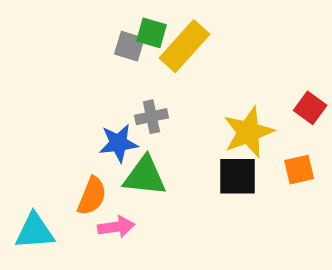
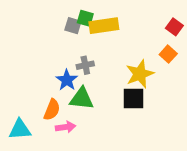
yellow rectangle: (185, 46) -> (104, 26), turned 40
red square: (310, 108) -> (174, 27), moved
blue star: (118, 143) -> (67, 80), turned -30
orange square: (299, 170) -> (168, 54), moved, turned -35

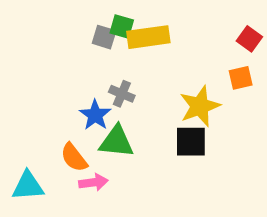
orange square: (168, 54) -> (241, 78), turned 35
gray cross: (85, 65) -> (122, 94), turned 35
orange semicircle: (52, 110) -> (74, 158), turned 120

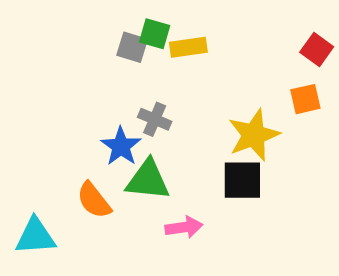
yellow rectangle: (148, 37) -> (188, 47), size x0.7
pink arrow: (93, 182) -> (184, 227), moved

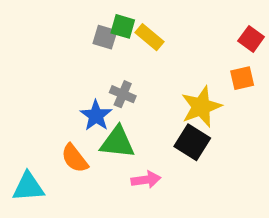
yellow rectangle: (188, 47) -> (149, 37), turned 48
black square: (242, 180) -> (192, 142), turned 32

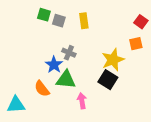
green square: (123, 26) -> (44, 15), moved
yellow rectangle: (149, 37) -> (84, 21), turned 42
pink arrow: (146, 180) -> (82, 101), turned -91

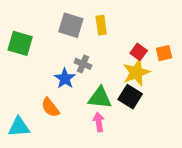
green square: (44, 15) -> (20, 43), moved, size x1.5
gray square: (59, 21) -> (71, 25), size x1.5
red square: (141, 22) -> (139, 52), moved
green triangle: (66, 80) -> (100, 98), moved

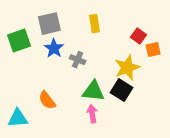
gray square: (71, 25) -> (49, 24), moved, turned -30
green square: (20, 43) -> (19, 40), turned -35
red square: (139, 52) -> (138, 36), moved
blue star: (65, 78) -> (54, 48), moved

